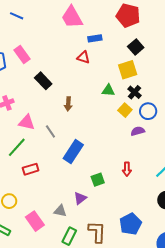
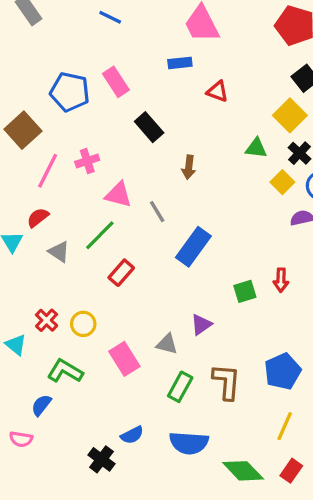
blue rectangle: (95, 38) -> (180, 63), moved
yellow square: (128, 70) -> (290, 115), turned -30
red rectangle: (31, 169) -> (121, 273), turned -35
green square: (98, 180) -> (245, 291), moved

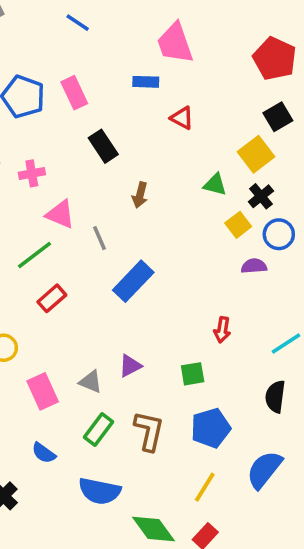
green square: (245, 291) -> (193, 374), moved
blue semicircle: (132, 435) -> (44, 453), moved, turned 55

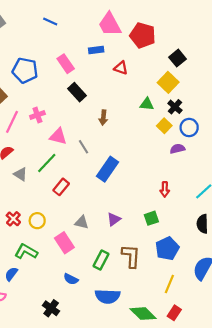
red pentagon: (275, 59) -> (143, 35), moved
pink rectangle: (74, 93) -> (66, 64), moved
gray triangle: (91, 382) -> (82, 222), moved

